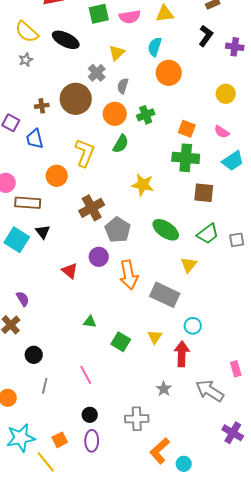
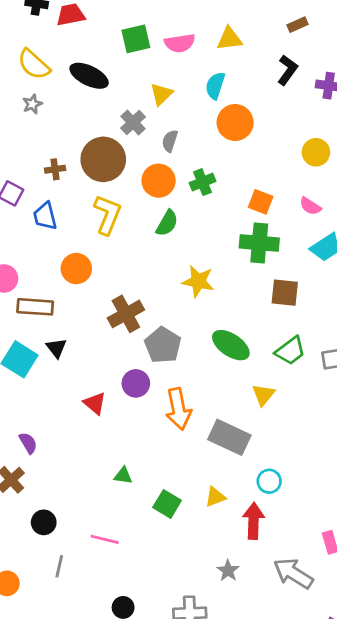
yellow L-shape: (85, 153) -> (107, 215), moved
yellow triangle: (155, 337) -> (215, 497), turned 35
pink line: (86, 375) -> (105, 539), moved, turned -48

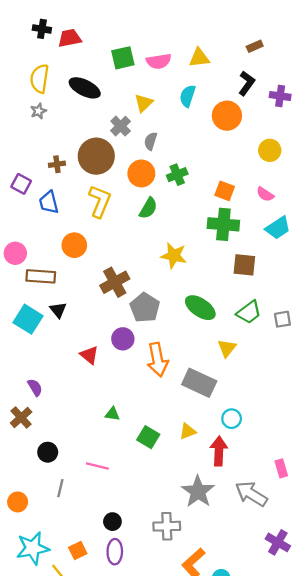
yellow semicircle: (34, 64) -> (40, 79), turned 56
orange circle: (235, 123) -> (227, 116), moved
gray star: (228, 571) -> (198, 492), size x1.8

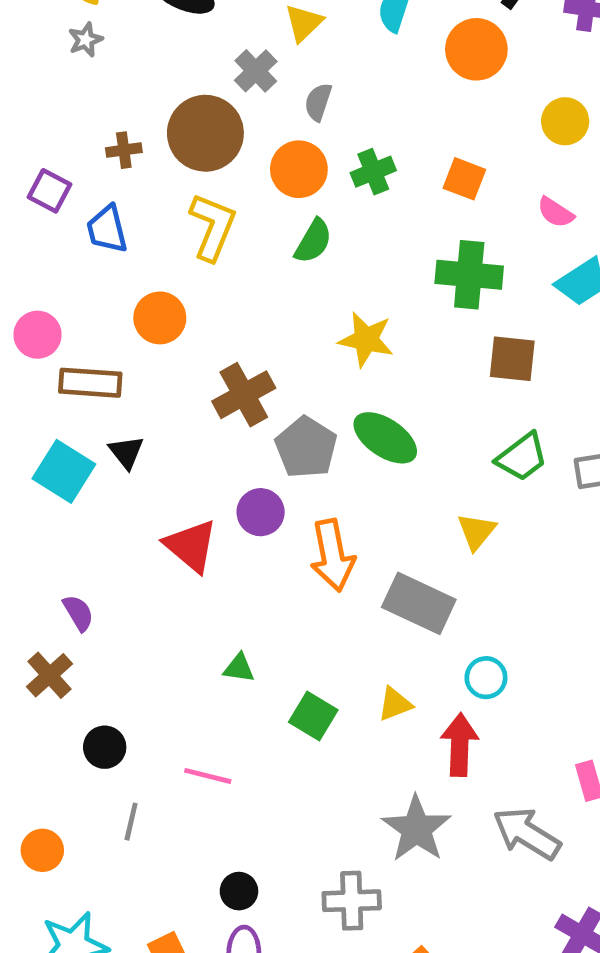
orange square: (225, 191) -> (464, 179), moved
green ellipse: (200, 308) -> (385, 438), moved
red triangle: (89, 355) -> (191, 546), size x1.4

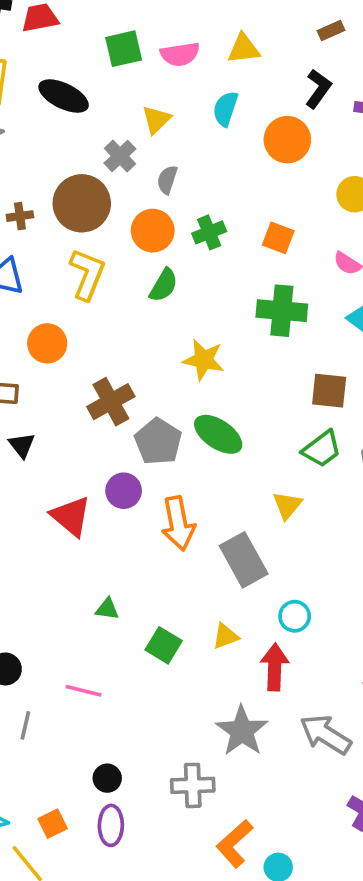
brown square: (512, 359) -> (329, 391), moved
gray rectangle: (419, 603) -> (244, 560), turned 36

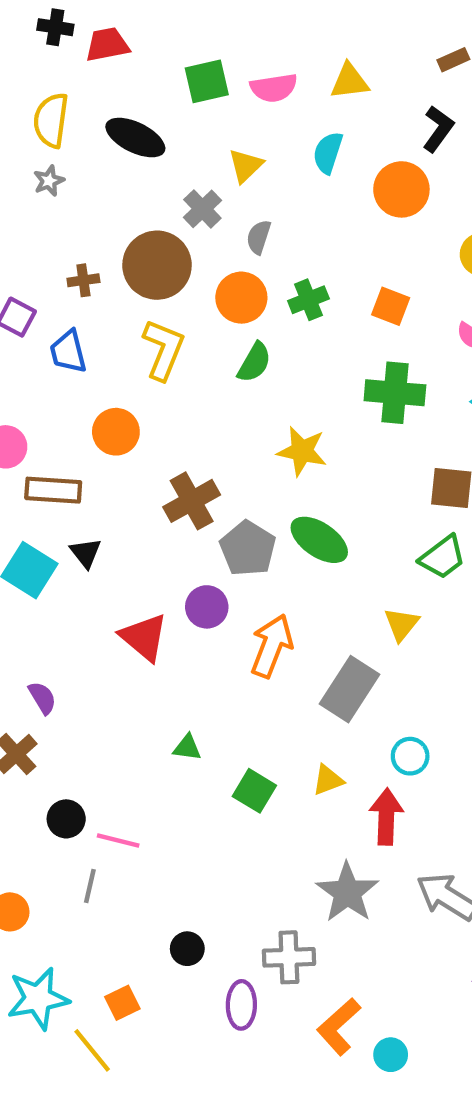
orange arrow: (178, 523) -> (272, 646), turned -148
gray rectangle: (244, 560) -> (350, 689), turned 62
pink line: (84, 691) -> (118, 841), moved
purple ellipse: (111, 825) -> (241, 1005), moved

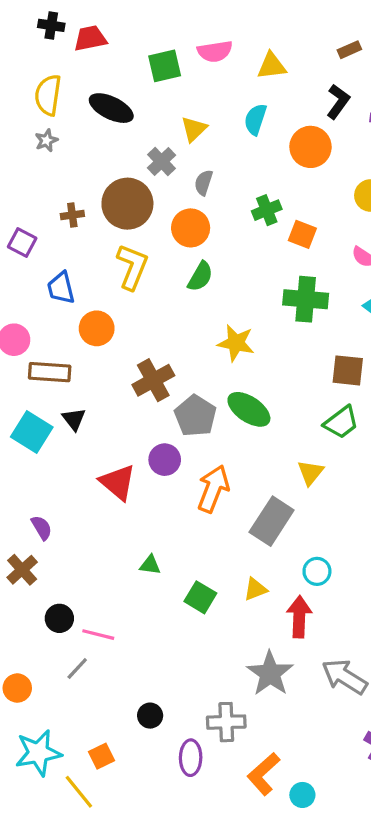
pink semicircle: (274, 88) -> (215, 51), moved
green cross: (308, 300) -> (267, 210), moved
blue trapezoid: (68, 352) -> (61, 288), moved
gray line: (90, 886) -> (77, 669), turned 30

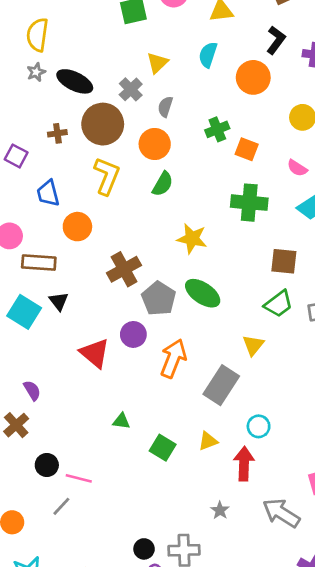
black ellipse: (111, 108) -> (75, 81), moved
gray star: (270, 673) -> (220, 510), size x0.5
black circle: (150, 716) -> (144, 549), moved

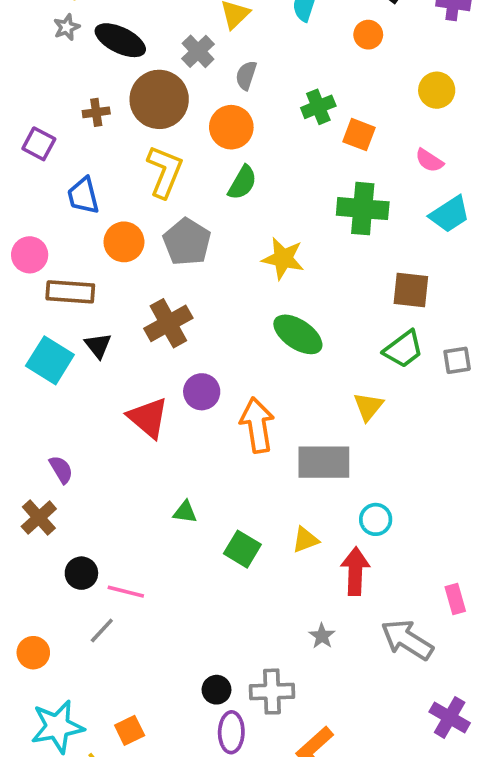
orange circle: (253, 77) -> (368, 35), size x0.6
brown cross: (124, 269) -> (168, 323), moved
gray pentagon: (159, 299) -> (187, 242), moved
orange arrow: (173, 358) -> (257, 425), turned -30
gray rectangle: (221, 385) -> (324, 462), turned 57

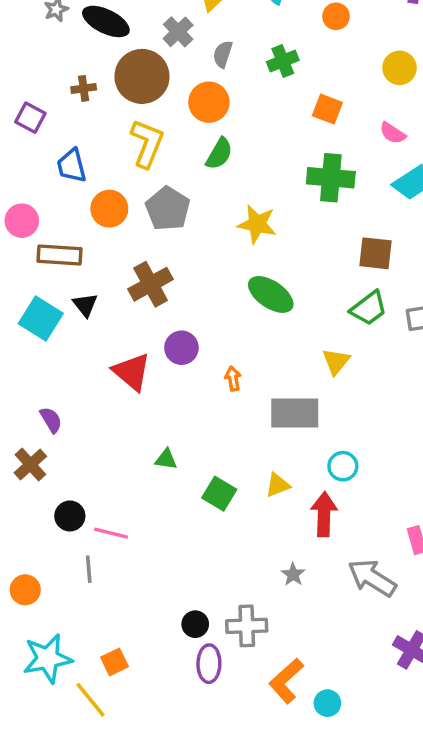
green cross: (318, 107) -> (283, 61), moved
orange arrow: (257, 425) -> (233, 379), size x0.5
gray line: (102, 630) -> (89, 569), turned -48

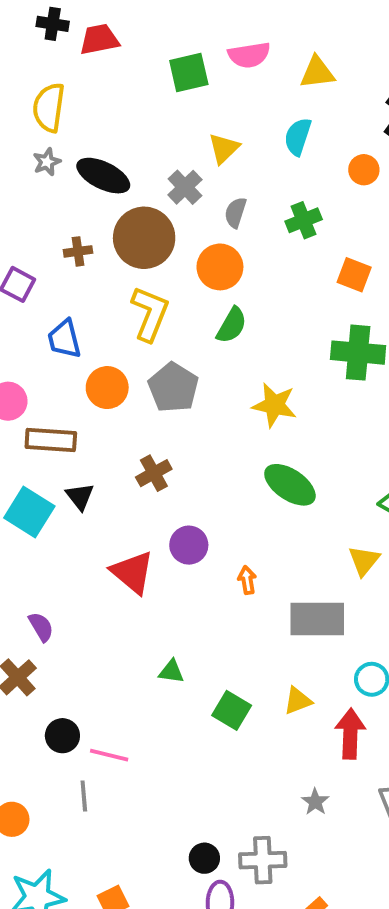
brown cross: (151, 284) -> (154, 473), size x0.7

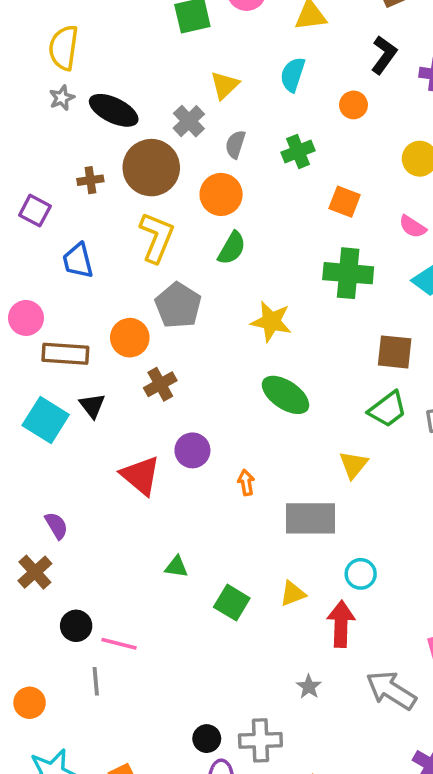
orange circle: (107, 388) -> (130, 338), moved

